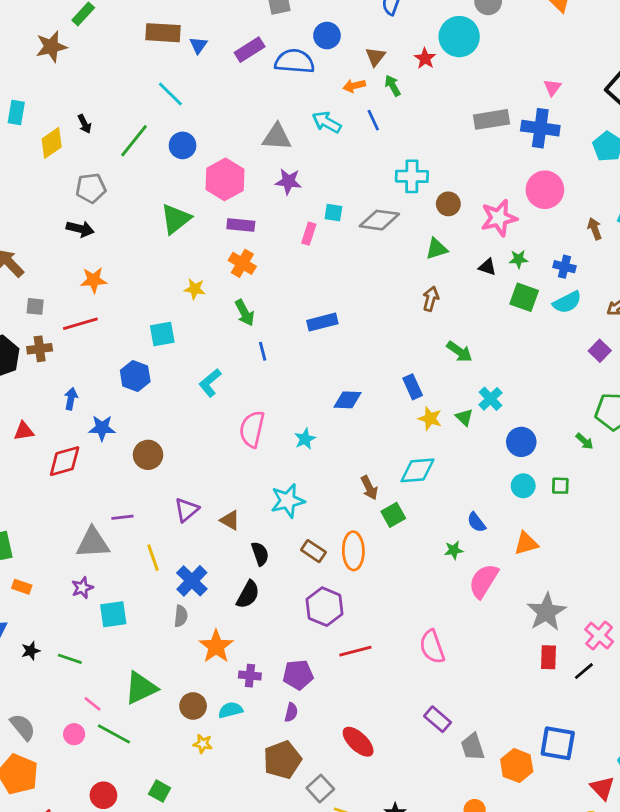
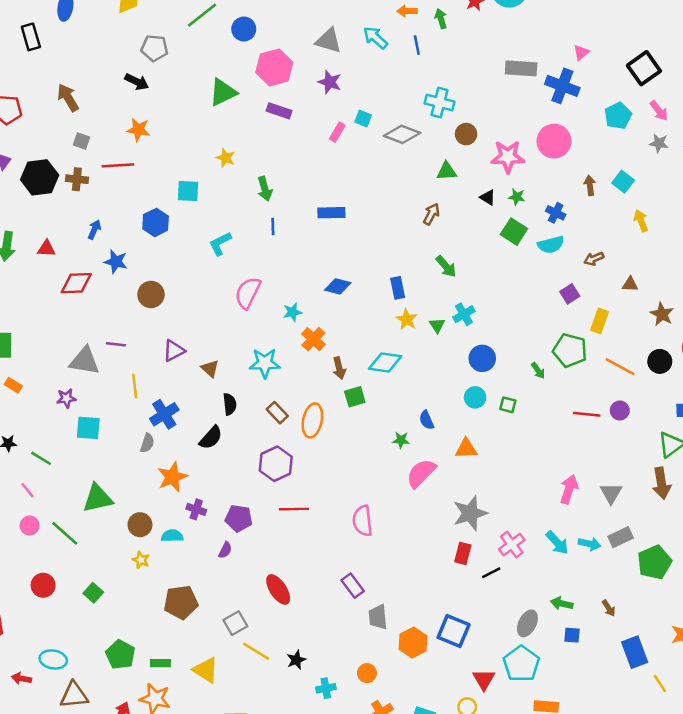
orange cross: (242, 263) -> (313, 339), moved
pink line: (92, 704) -> (27, 490), moved
brown pentagon: (282, 760) -> (181, 602), moved

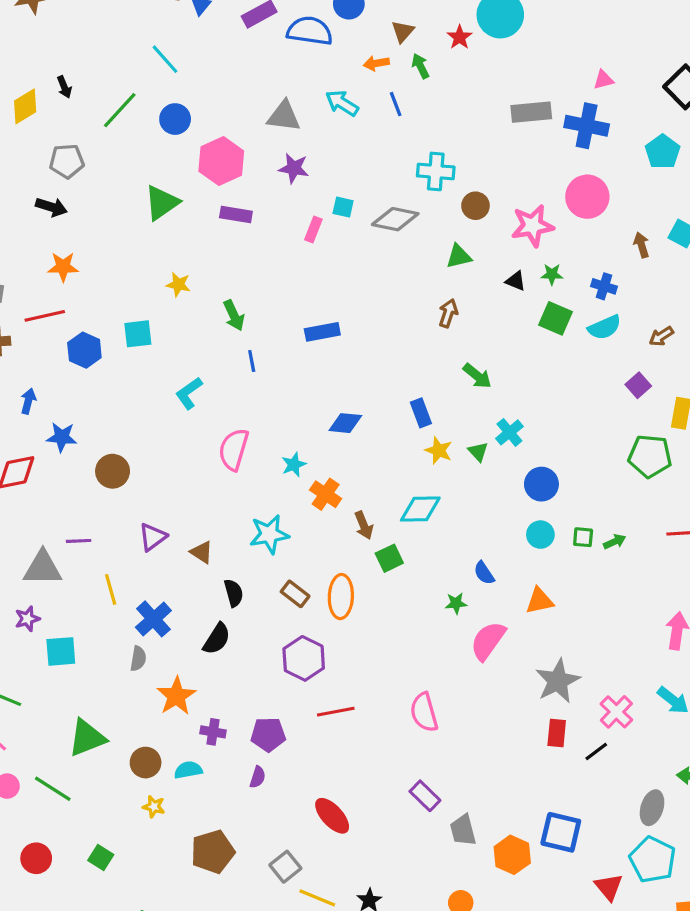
pink triangle: (581, 52) -> (603, 80), turned 35
blue hexagon: (156, 222) -> (84, 350), moved
green arrow: (538, 371) -> (615, 542), moved, turned -70

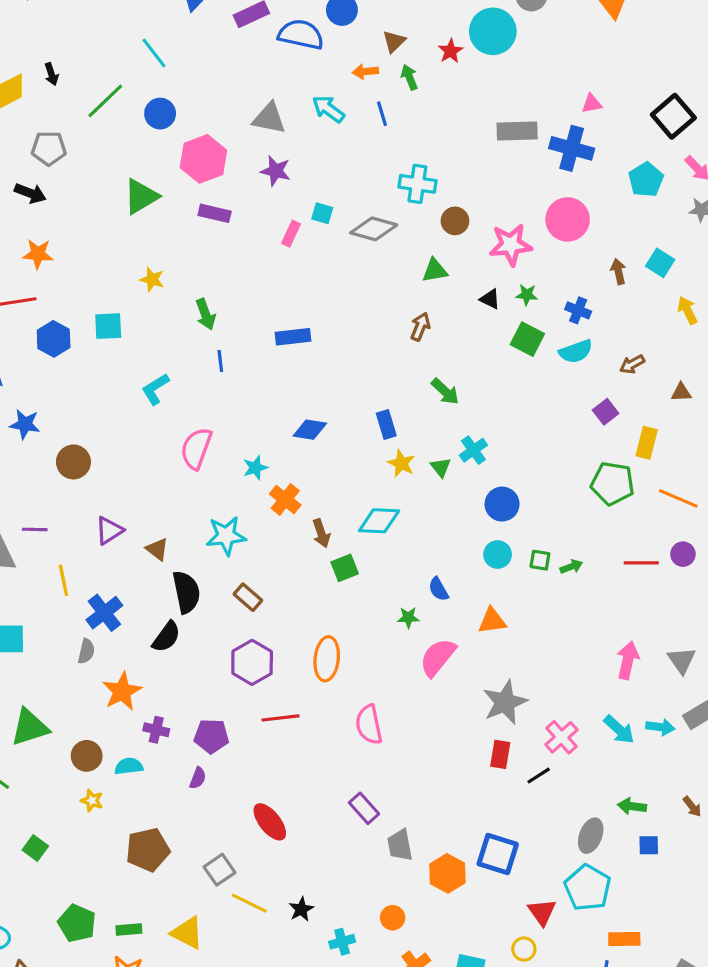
black semicircle: (234, 593) -> (186, 592), size x1.5
orange ellipse: (341, 597) -> (327, 659), moved

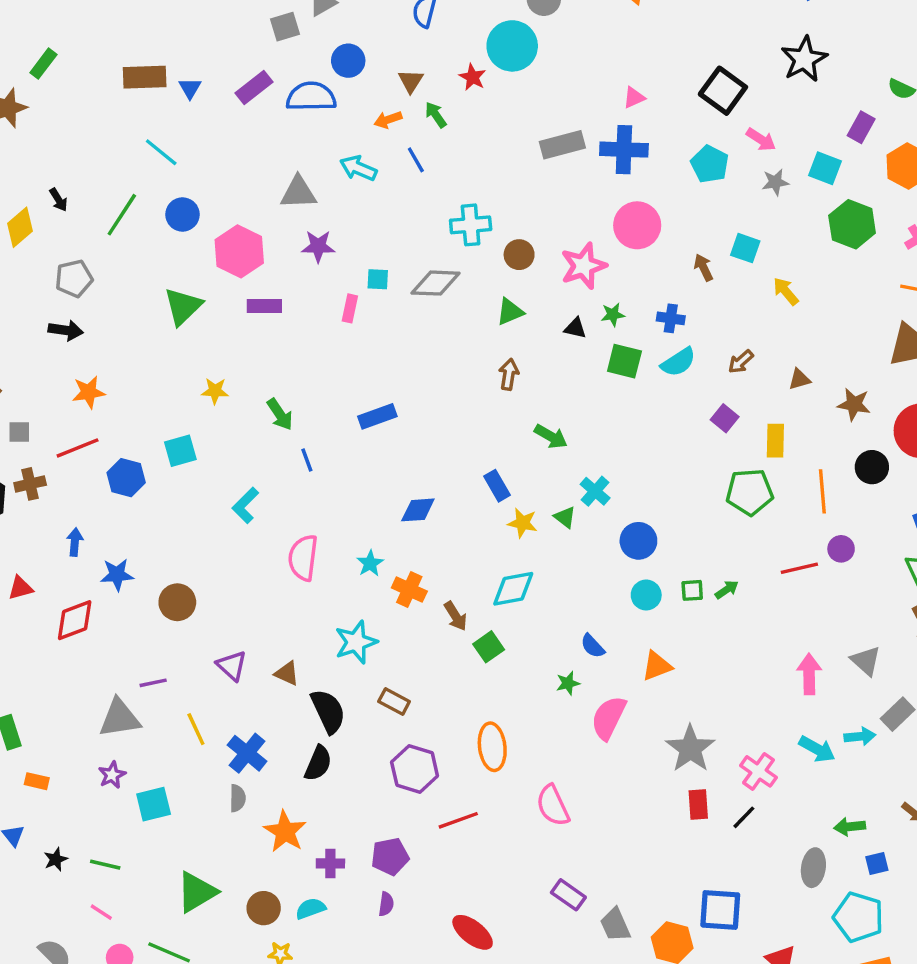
orange line: (678, 498) -> (822, 491), turned 75
purple triangle: (109, 531) -> (232, 666), turned -32
cyan pentagon: (588, 888) -> (858, 917), moved

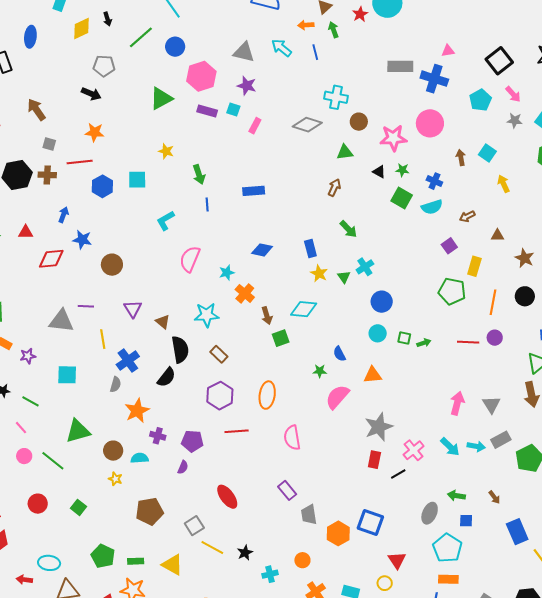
cyan square: (378, 279) -> (233, 109), moved
purple star: (112, 775) -> (28, 356), moved

